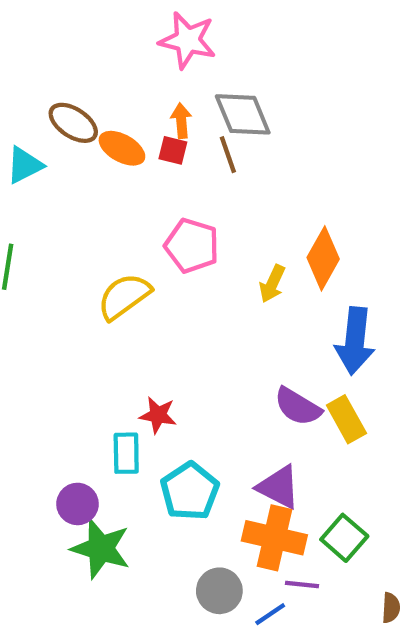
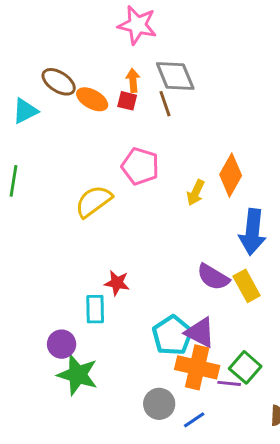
cyan pentagon: (190, 491) -> (172, 335), moved
purple line: (302, 584) -> (229, 383), moved

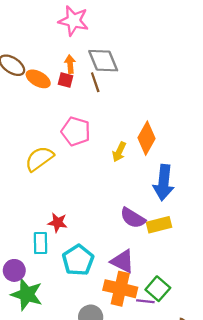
yellow rectangle: (247, 286) -> (159, 225), turned -75
cyan pentagon: (172, 335) -> (78, 260), moved

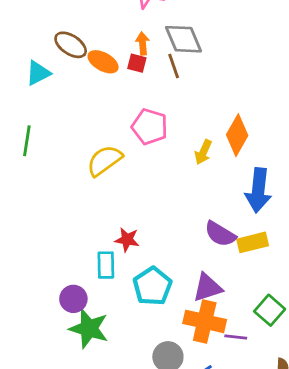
purple triangle: (123, 261) -> (207, 288), turned -45
green square: (158, 289) -> (270, 310), moved

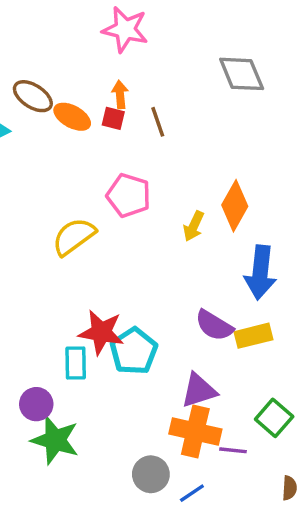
gray diamond: (183, 39) -> (242, 74), moved
red star: (127, 240) -> (101, 332), size x1.5
cyan pentagon: (152, 286) -> (134, 351), moved

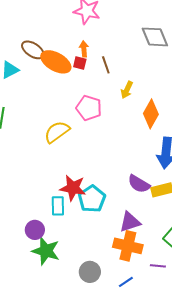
orange ellipse: (72, 117) -> (56, 62), size x1.4
yellow arrow: (194, 226) -> (127, 90), moved
purple line: (233, 450) -> (158, 266), moved
gray circle: (151, 474) -> (90, 272), moved

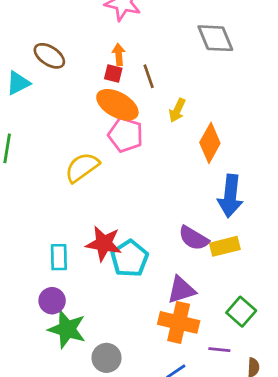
orange ellipse: (56, 62) -> (117, 105), moved
cyan rectangle: (58, 206) -> (59, 257), moved
gray circle: (90, 272) -> (106, 358), moved

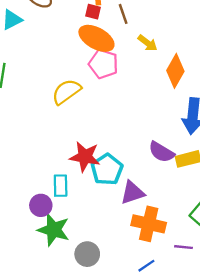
yellow arrow: (177, 110) -> (148, 43), turned -78
cyan rectangle: (59, 257) -> (61, 186), moved
purple triangle: (181, 290) -> (132, 193), moved

